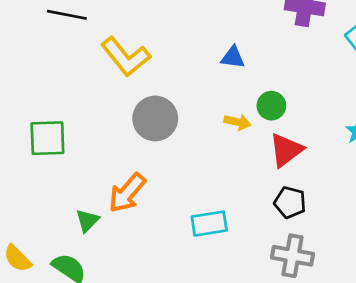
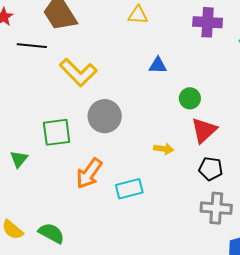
yellow arrow: (238, 122) -> (164, 149), moved
green square: (47, 138) -> (57, 132), moved
green triangle: (87, 221) -> (19, 159), moved
cyan rectangle: (209, 224) -> (129, 189), moved

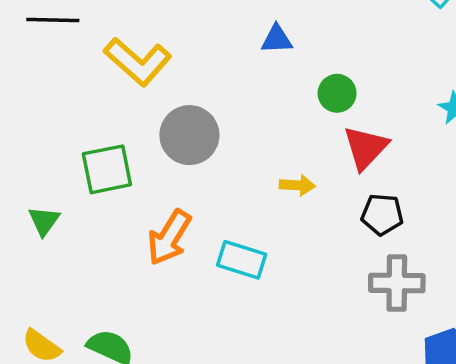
cyan rectangle: (129, 189) -> (242, 260), turned 36

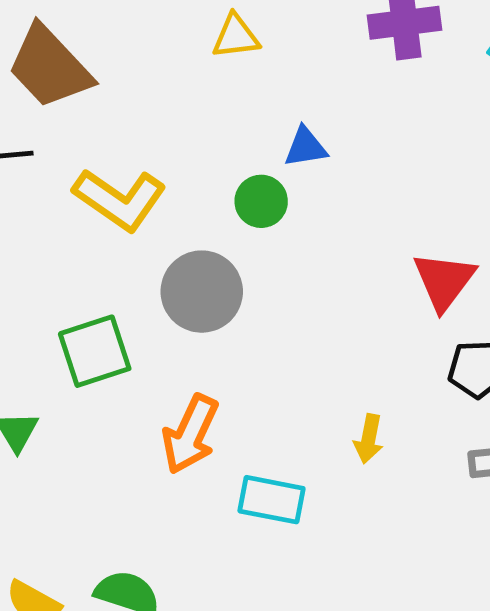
green circle: (337, 93) -> (261, 201), moved
yellow arrow: (297, 185) -> (369, 439), moved, turned 104
cyan rectangle: (242, 260) -> (271, 500), moved

